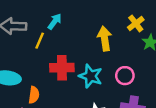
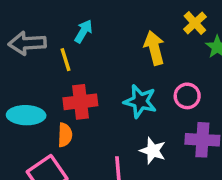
yellow line: (40, 41) -> (66, 60), turned -35
red cross: (62, 68) -> (80, 102), moved

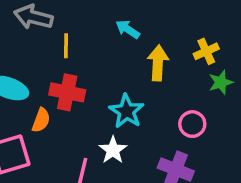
cyan arrow: (83, 31) -> (128, 29), moved, turned -105
pink circle: (187, 96) -> (192, 124), moved
white star: (153, 151) -> (113, 150), moved

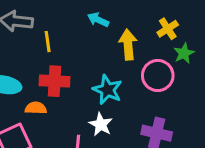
orange semicircle: (41, 120) -> (36, 108), turned -100
pink circle: (192, 124) -> (158, 76), moved, size x1.4

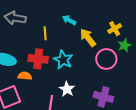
yellow line: (48, 42) -> (45, 33), moved
yellow arrow: (128, 45) -> (88, 38), turned -36
cyan star: (107, 90) -> (63, 60), moved

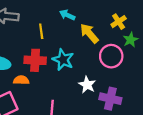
white star: (67, 89) -> (87, 85), moved

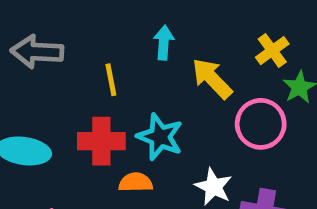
cyan arrow: (67, 15) -> (164, 43), turned 72
orange semicircle: (21, 80) -> (136, 182), moved

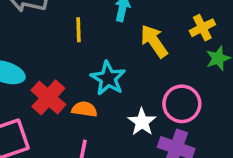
pink circle: (261, 124) -> (182, 104), moved
red cross: (101, 141) -> (48, 97), moved, turned 32

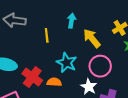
pink circle: (182, 104) -> (100, 66), moved

